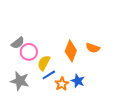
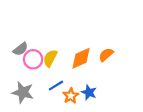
orange semicircle: (93, 48) -> (106, 55), turned 120
orange diamond: (71, 51) -> (81, 58), turned 45
yellow semicircle: (44, 63) -> (50, 58), moved

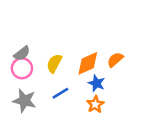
pink circle: (33, 59) -> (22, 68), moved
blue star: (89, 92) -> (97, 83), moved
orange star: (71, 96) -> (95, 104), moved

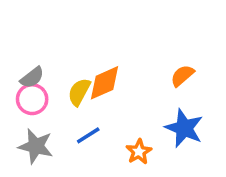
orange semicircle: (115, 60) -> (182, 76), moved
orange diamond: (88, 63) -> (104, 83), moved
blue star: (97, 83) -> (184, 128), moved, size x1.5

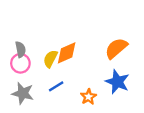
orange semicircle: (182, 76) -> (116, 48), size x1.5
gray semicircle: (32, 77) -> (20, 49), turned -63

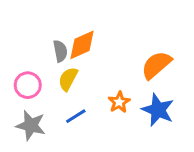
gray semicircle: (20, 49) -> (60, 51), moved
orange diamond: (67, 53) -> (82, 45), moved
orange star: (88, 97) -> (119, 102), moved

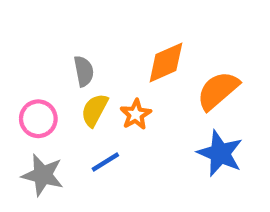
orange diamond: (82, 45) -> (166, 62), moved
orange star: (119, 102) -> (136, 114), moved

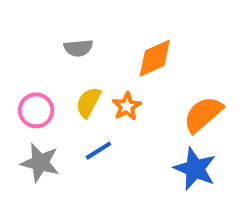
gray semicircle: (84, 71) -> (78, 48), moved, turned 96
orange semicircle: (218, 91) -> (203, 114), moved
blue star: (220, 153) -> (195, 169), moved

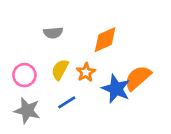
blue star: (195, 169) -> (116, 89), moved

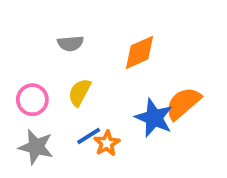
orange star: (86, 72) -> (107, 143), moved

